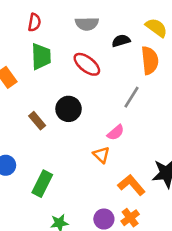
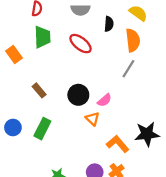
black semicircle: (121, 41) -> (109, 24), turned 112
gray line: (131, 97) -> (128, 69), moved
black circle: (69, 109) -> (78, 95), moved
green rectangle: (42, 184) -> (42, 129), moved

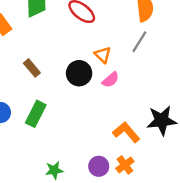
orange triangle: (93, 119) -> (103, 55), moved

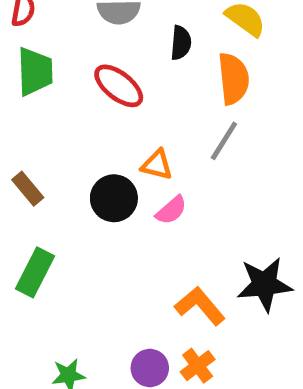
orange triangle: (103, 55) -> (157, 165), turned -30

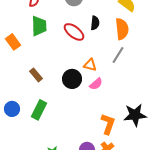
black semicircle: (181, 43) -> (95, 23), moved
orange L-shape: (200, 306) -> (108, 124), turned 60

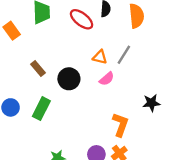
gray line: (118, 55) -> (124, 55), moved
black circle: (72, 79) -> (69, 79), moved
black star: (135, 115) -> (151, 103), moved, size x0.7

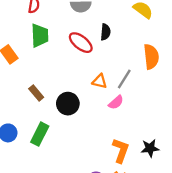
orange semicircle: (136, 16) -> (151, 57), moved
pink semicircle: (107, 79) -> (116, 102), moved
black star: (151, 103) -> (150, 148), moved

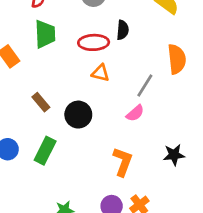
red ellipse: (81, 43) -> (94, 42), turned -40
orange triangle: (100, 81) -> (100, 73), moved
black star: (150, 148) -> (174, 155), moved
orange L-shape: (121, 151) -> (123, 162), moved

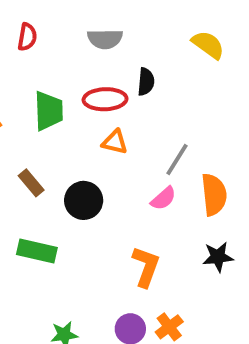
green trapezoid: (45, 34) -> (49, 111), moved
orange semicircle: (177, 59) -> (214, 195), moved
green rectangle: (45, 151) -> (37, 251), turned 76

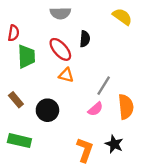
red semicircle: (27, 37) -> (14, 33), moved
red ellipse: (105, 99) -> (60, 49), turned 50
black star: (218, 257) -> (114, 144), moved, turned 30

